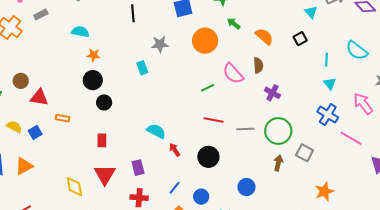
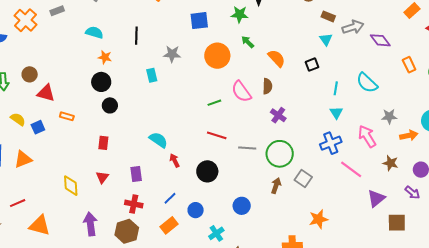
black line: (133, 13) -> (136, 36), moved
blue cross: (328, 115) -> (331, 143), turned 30
red triangle: (105, 175) -> (102, 177), size x0.6

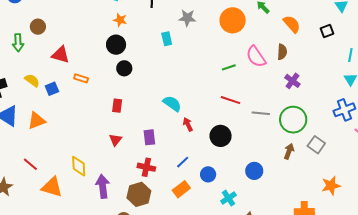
brown circle: (30, 74) -> (38, 27), moved
yellow diamond: (71, 186) -> (79, 166), moved
red line: (18, 203) -> (30, 164), turned 63

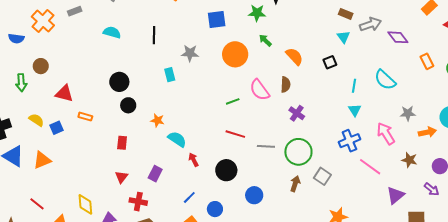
orange star: (120, 20) -> (157, 120), moved
purple rectangle: (149, 137) -> (155, 174), turned 35
red cross: (146, 167) -> (138, 202), moved
blue circle: (254, 171) -> (254, 195), moved

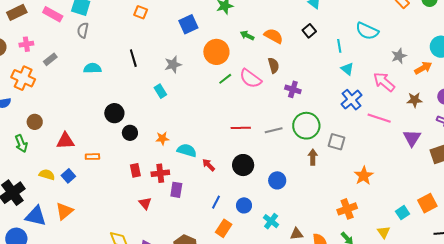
green arrow: (265, 40) -> (247, 35), moved
green line: (233, 101) -> (225, 79), moved
red cross: (138, 202) -> (160, 173), moved

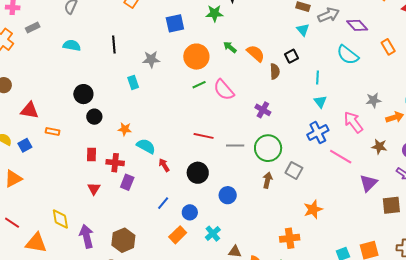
cyan semicircle: (367, 31) -> (348, 55), moved
brown semicircle: (274, 65) -> (275, 71), moved
orange rectangle: (224, 228) -> (178, 235), moved

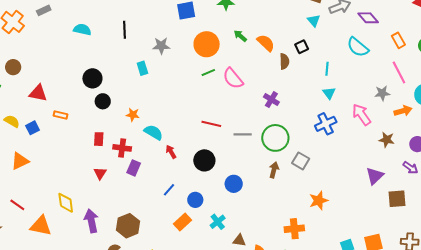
pink line: (341, 157) -> (399, 72), moved, turned 30

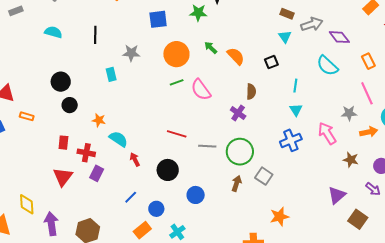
brown semicircle: (284, 61) -> (251, 92), moved
red triangle: (100, 173) -> (63, 177), size x1.5
brown square: (397, 199) -> (358, 219), turned 36

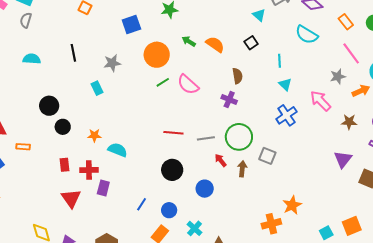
red arrow: (135, 159) -> (221, 160), moved
orange star: (279, 217) -> (292, 205), moved

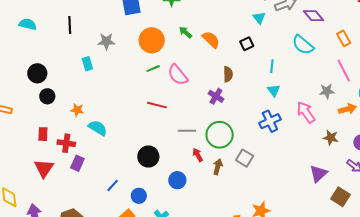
red line: (173, 133) -> (157, 105), moved

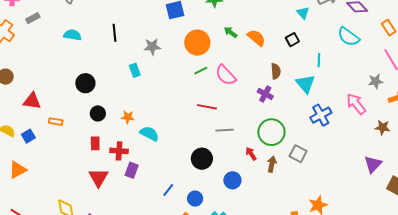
cyan triangle: (274, 90) -> (305, 84), moved, size x1.5
black circle: (47, 96) -> (98, 113), moved
gray line: (187, 131) -> (224, 130), moved

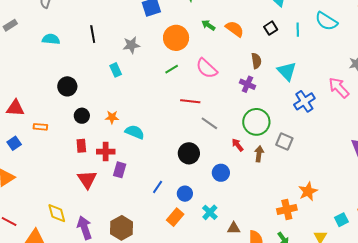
cyan line: (319, 60) -> (298, 30), moved
green line: (201, 71) -> (172, 69), moved
gray line: (224, 130) -> (209, 123), turned 42

